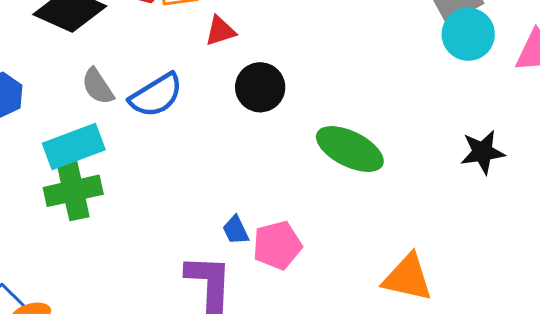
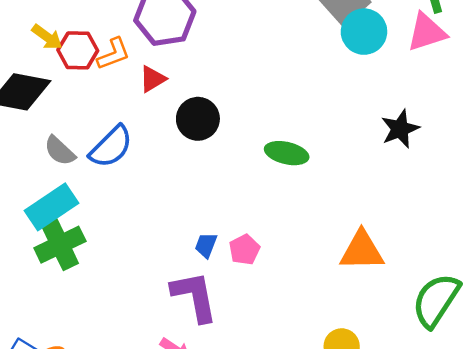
green ellipse: (350, 149) -> (287, 153), size x0.7
blue trapezoid: (236, 230) -> (206, 245), turned 60
pink pentagon: (277, 245) -> (244, 250), size x0.7

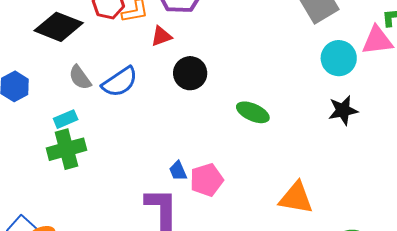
cyan circle: (364, 32) -> (339, 58), moved
cyan rectangle: (51, 207) -> (66, 119), size x0.6
blue trapezoid: (206, 245) -> (178, 171), turned -55
pink pentagon: (244, 250) -> (207, 180), size x1.4

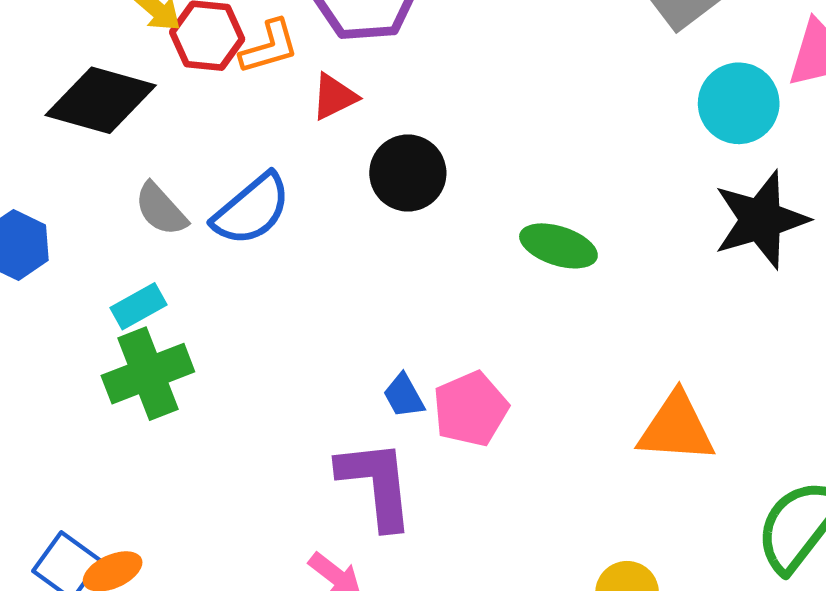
black star: (343, 110) -> (761, 220), size x1.4

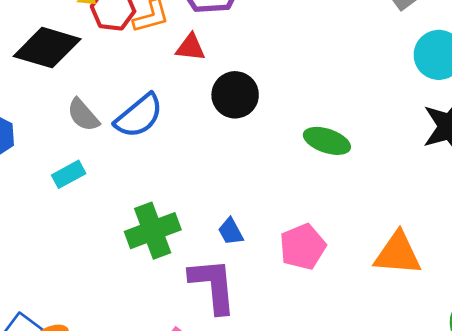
red triangle: (334, 97) -> (191, 47), turned 32
green cross: (148, 374) -> (153, 231), moved
pink pentagon: (471, 409) -> (303, 247), moved

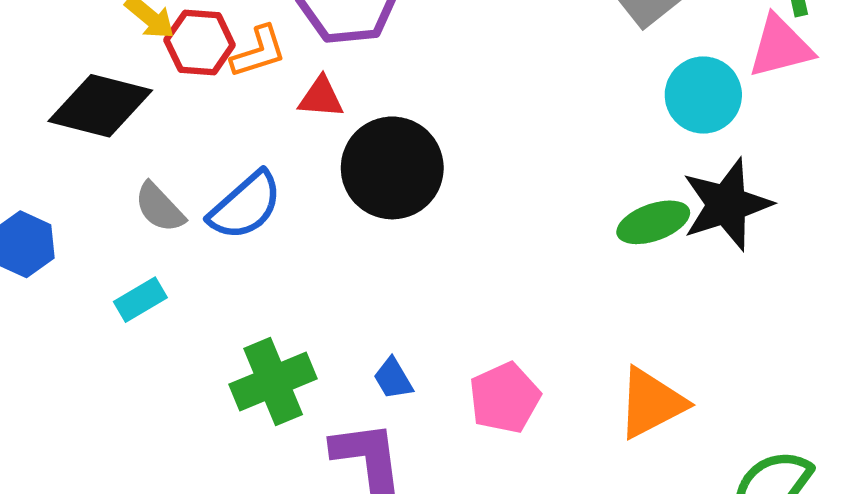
black circle: (235, 95) -> (392, 168), size x1.4
green ellipse: (327, 141) -> (653, 222), moved, turned -36
orange triangle: (398, 254) -> (651, 403), turned -30

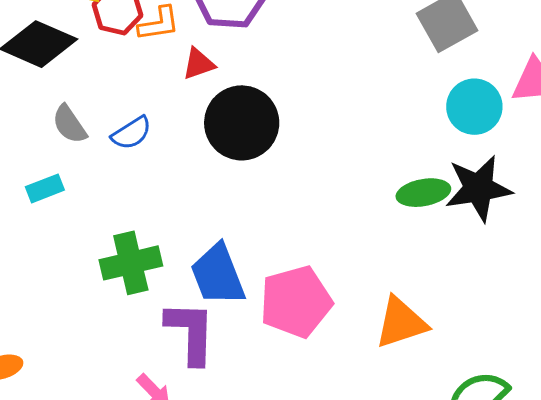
red triangle: (321, 97) -> (199, 64), turned -33
blue semicircle: (245, 206) -> (131, 133), size x0.7
blue trapezoid: (393, 379) -> (218, 275), size x2.0
pink pentagon: (505, 398) -> (296, 302), size x1.4

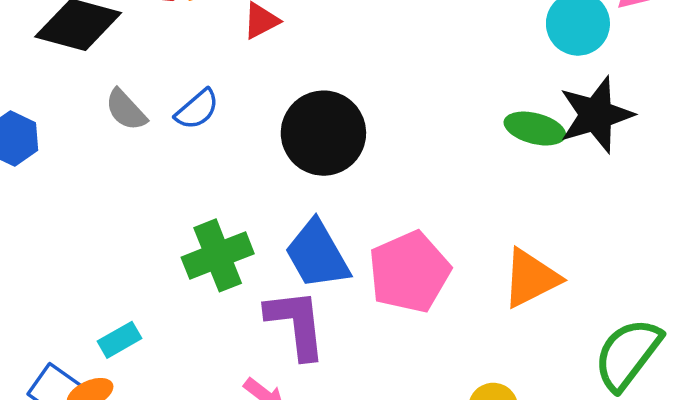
black circle: (242, 123) -> (323, 133), moved
cyan rectangle: (45, 188) -> (120, 340), moved
green ellipse: (423, 193) -> (535, 129), turned 33

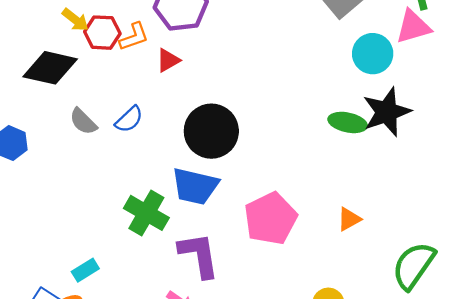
green cross: (218, 255) -> (146, 213), turned -36
blue trapezoid: (317, 255) -> (195, 186), moved, turned -45
orange triangle: (531, 278) -> (349, 219), size x0.6

